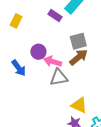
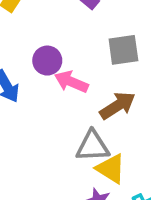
brown arrow: (79, 57) -> (118, 106), moved
gray triangle: (59, 77) -> (93, 146), moved

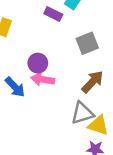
pink arrow: (71, 82) -> (43, 79), moved

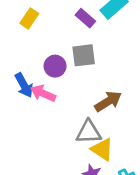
gray square: (87, 43) -> (84, 55), moved
pink arrow: (43, 79) -> (43, 93), moved

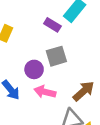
pink arrow: (43, 93) -> (45, 92), moved

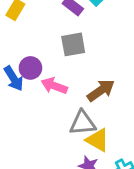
purple circle: (34, 69) -> (30, 68), moved

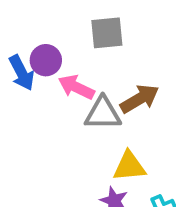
gray triangle: (83, 123) -> (103, 114), moved
yellow triangle: (98, 140) -> (129, 166), turned -40

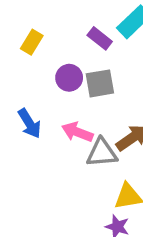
purple circle: (46, 60) -> (69, 78), moved

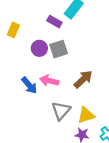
blue arrow: (29, 123) -> (29, 85), moved
gray triangle: (102, 153) -> (61, 111), moved, turned -36

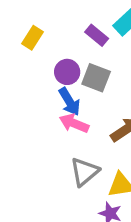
gray square: (59, 49) -> (96, 78), turned 30
blue arrow: (29, 85) -> (69, 102), moved

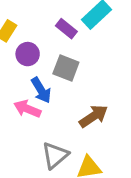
purple circle: (67, 72) -> (28, 54), moved
pink arrow: (74, 123) -> (27, 109), moved

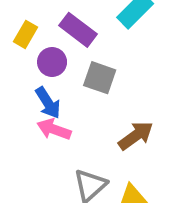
purple rectangle: (66, 29) -> (78, 30), moved, size x1.4
blue arrow: (41, 90) -> (48, 103), moved

